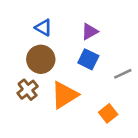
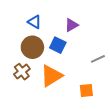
blue square: (88, 59) -> (58, 45), moved
orange square: (108, 113) -> (86, 91), turned 32

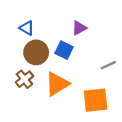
blue triangle: (35, 22) -> (27, 28), moved
orange square: (86, 91) -> (96, 100), size x1.6

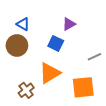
brown circle: (36, 52) -> (17, 45), moved
brown cross: (24, 79) -> (26, 90), moved

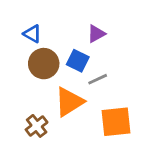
brown circle: (17, 45) -> (44, 64), moved
gray line: (94, 57) -> (98, 79), moved

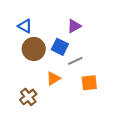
orange triangle: (69, 102) -> (53, 78), size x0.6
orange square: (116, 122) -> (89, 83), moved, size x0.7

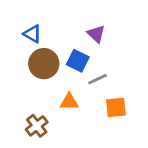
purple triangle: (74, 26) -> (96, 34), turned -48
orange triangle: (53, 78) -> (69, 102), turned 32

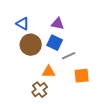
purple triangle: (96, 34) -> (58, 24), moved, turned -32
brown cross: (37, 126) -> (40, 90), moved

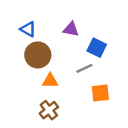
blue square: (55, 43) -> (97, 48), moved
orange triangle: (49, 72) -> (50, 81), moved

